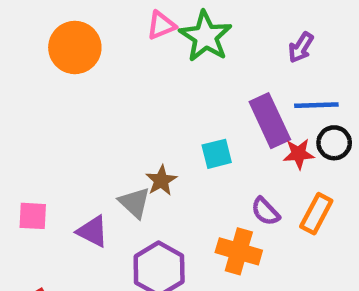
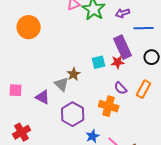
orange circle: (75, 47) -> (29, 27), moved
purple arrow: (301, 47) -> (123, 13), moved, turned 40
blue line: (316, 105) -> (144, 28), moved
red star: (299, 154) -> (118, 62), moved

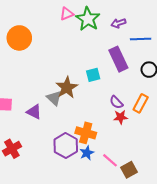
red star: (118, 62) -> (121, 117), moved
brown star: (74, 74) -> (67, 88), size x1.5
orange cross: (109, 106) -> (86, 133), moved
purple hexagon: (73, 114) -> (66, 146), moved

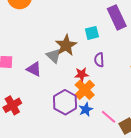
purple semicircle: (116, 102) -> (99, 60), moved, turned 40
red star: (121, 117) -> (82, 74), moved
orange cross: (86, 133) -> (85, 90), turned 30

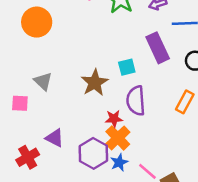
gray triangle: (54, 56) -> (43, 81), moved
purple semicircle: (99, 60) -> (136, 101), size x1.6
purple triangle: (34, 69) -> (55, 138), moved

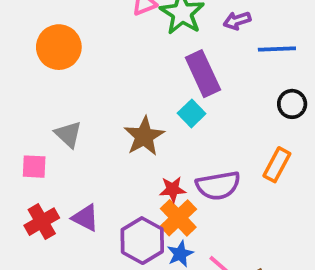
purple rectangle: (158, 48) -> (203, 74), moved
cyan square: (127, 67) -> (192, 113), turned -30
purple semicircle: (136, 101) -> (218, 186), moved, turned -96
red cross: (28, 157) -> (42, 222), moved

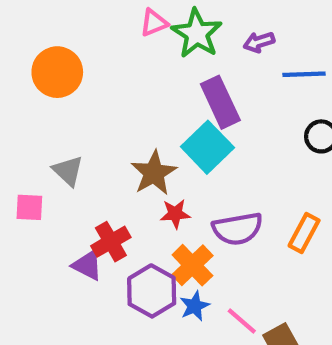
cyan square: (192, 113) -> (207, 147), size x1.6
orange rectangle: (277, 165) -> (304, 233), moved
red star: (173, 189) -> (175, 214), moved
red cross: (42, 222) -> (111, 242), moved

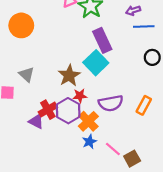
purple arrow: (259, 42) -> (133, 11), moved
purple hexagon: (152, 291) -> (68, 111), moved

